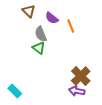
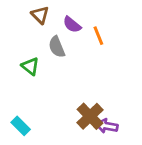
green triangle: (39, 48) -> (30, 66), moved
brown cross: (81, 76) -> (90, 116), moved

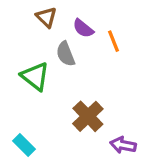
green triangle: (30, 66) -> (35, 76), size x1.4
brown cross: (90, 116) -> (88, 116), moved

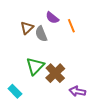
brown triangle: (46, 17) -> (27, 28), moved, turned 32
green triangle: (35, 76) -> (35, 66), moved, turned 36

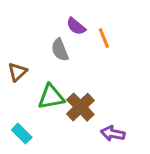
brown triangle: (27, 28) -> (17, 72), moved
green triangle: (35, 66) -> (51, 97), turned 36

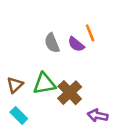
purple semicircle: (76, 26) -> (76, 44), moved
brown triangle: (17, 72) -> (15, 85), moved

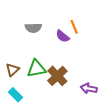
gray semicircle: (52, 43) -> (33, 28), moved, turned -70
purple arrow: (98, 115) -> (89, 88), moved

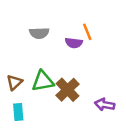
purple semicircle: (63, 36) -> (74, 43), turned -32
cyan rectangle: (16, 95) -> (18, 112), turned 40

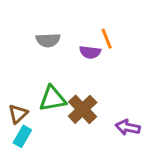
brown triangle: (14, 82) -> (18, 114), moved
cyan rectangle: (18, 112) -> (22, 136), turned 35

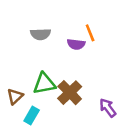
purple arrow: (128, 127) -> (108, 108), turned 42
cyan rectangle: (22, 136) -> (32, 115), moved

